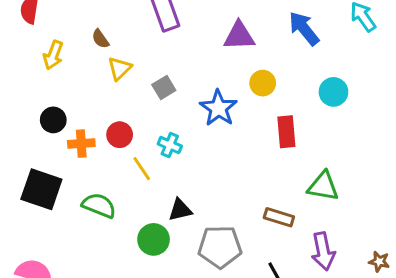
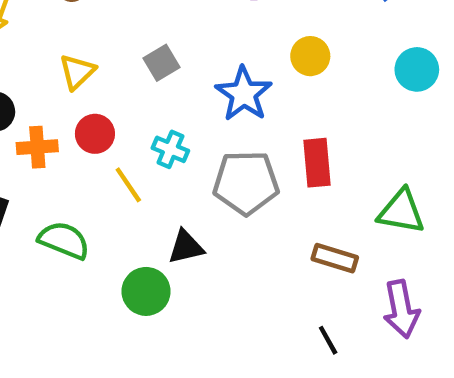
yellow triangle: (120, 68) -> (77, 72), moved
red rectangle: (286, 132) -> (317, 163), moved
gray pentagon: (220, 247) -> (246, 183), moved

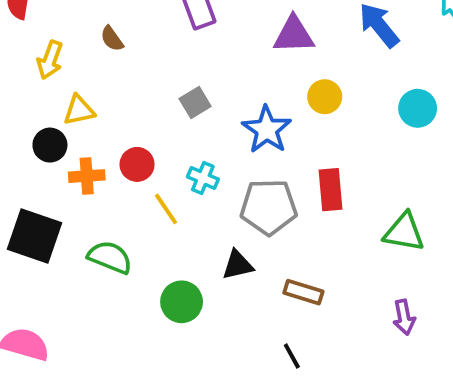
yellow triangle: (77, 72) -> (79, 110), moved, turned 32
black triangle: (186, 247) -> (238, 265), moved
brown rectangle: (335, 258) -> (303, 292), moved
purple arrow: (401, 309) -> (404, 317), size x0.7
black line: (328, 340) -> (292, 356), moved

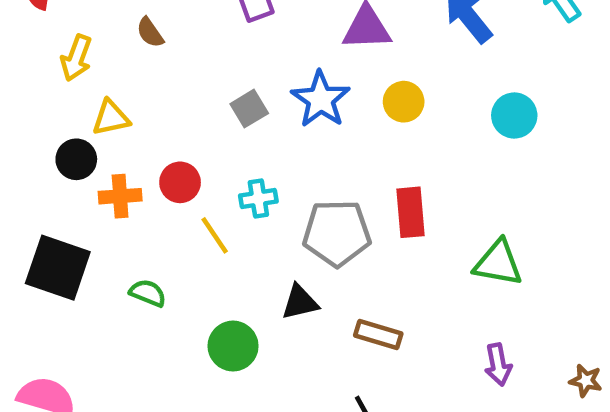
blue star: (267, 130) -> (321, 99), moved
cyan cross: (203, 178) -> (258, 198), turned -32
green semicircle: (110, 257) -> (148, 293), size x0.7

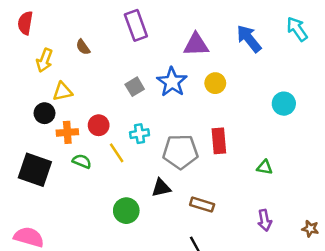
cyan circle: (514, 115) -> (284, 104), moved
green triangle: (498, 263) -> (265, 167), size x0.6
green semicircle: (148, 293) -> (82, 161), moved

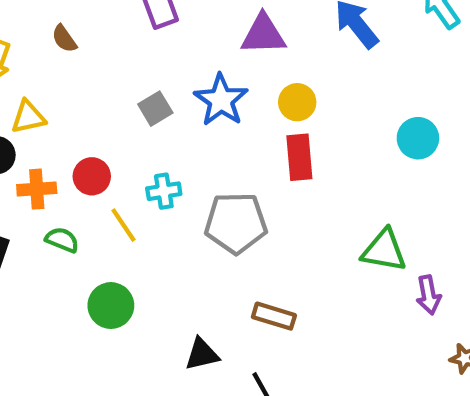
red rectangle: (219, 141) -> (299, 157), moved
green triangle: (265, 167) -> (384, 250), size x1.6
black triangle: (161, 188) -> (202, 354), moved
green circle: (126, 211) -> (111, 306), moved
purple arrow: (265, 220) -> (429, 295), moved

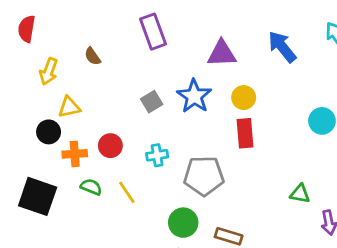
yellow line: (124, 225) -> (127, 192), moved
green triangle: (384, 250) -> (300, 194), size x0.7
green circle: (111, 306) -> (183, 223), moved

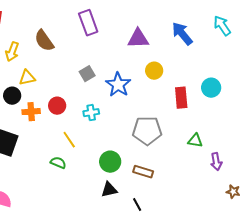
brown semicircle: (93, 56) -> (44, 41), size x1.6
blue star: (194, 96) -> (118, 85), moved
red rectangle: (245, 133) -> (181, 98), moved
gray pentagon: (204, 176) -> (147, 131), moved
green semicircle: (91, 187) -> (58, 163), moved

